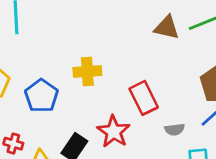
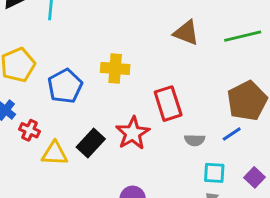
brown triangle: (167, 28) -> (186, 33), moved

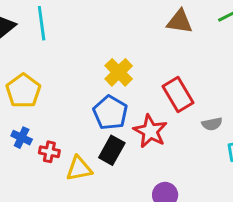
yellow cross: (115, 68) -> (119, 72), turned -36
blue pentagon: (65, 86) -> (110, 113), moved

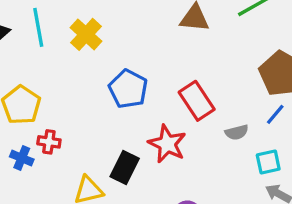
yellow cross: (119, 72) -> (86, 34), moved
blue pentagon: (110, 113) -> (128, 89), moved
red cross: (49, 152) -> (49, 142), moved

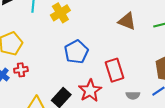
red cross: (49, 142) -> (21, 70), turned -32

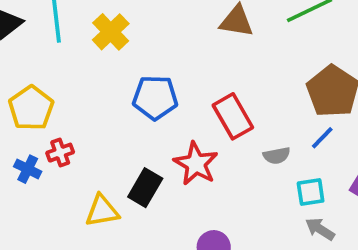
blue pentagon: (76, 52) -> (155, 98), turned -30

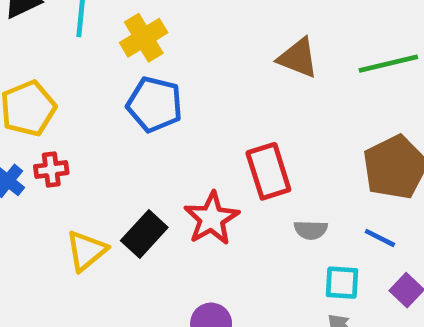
blue pentagon: (155, 98) -> (155, 104), moved
blue line: (322, 138) -> (380, 238), moved, turned 60
yellow triangle: (102, 211) -> (86, 251), turned -42

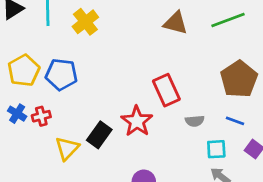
blue pentagon: (155, 104) -> (61, 74), moved
red cross: (51, 170) -> (41, 116), moved

